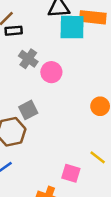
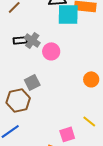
black rectangle: (14, 31) -> (20, 40), moved
pink square: (71, 173) -> (67, 134), turned -35

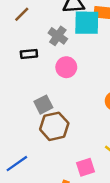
gray cross: (32, 40) -> (58, 36), moved
brown hexagon: (18, 100) -> (54, 126), moved

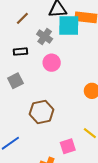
brown line: (22, 14) -> (22, 18), moved
gray square: (43, 105) -> (15, 81), moved

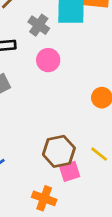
brown hexagon: (42, 112) -> (59, 151), moved

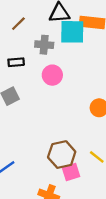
gray cross: (39, 25) -> (44, 45), turned -30

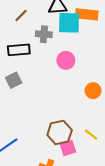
black rectangle: (16, 62) -> (19, 50), size x1.5
pink circle: (52, 75) -> (66, 60), moved

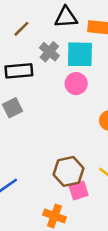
cyan square: (69, 23) -> (80, 54), moved
gray cross: (44, 34) -> (49, 52), turned 35

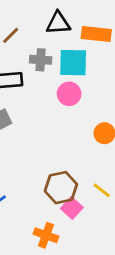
gray cross: (49, 52) -> (41, 60), turned -36
pink square: (79, 191) -> (72, 208), turned -30

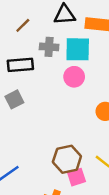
pink square: (72, 208) -> (76, 177), turned 30

